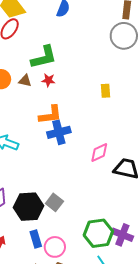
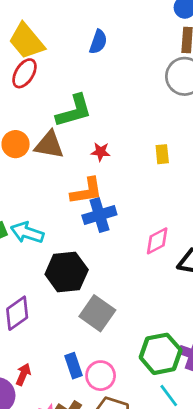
red star: (48, 80) -> (101, 152), moved
brown triangle: (25, 81) -> (49, 145), size x1.6
gray square: (54, 202) -> (97, 313), size x1.4
black hexagon: (29, 207) -> (67, 272), moved

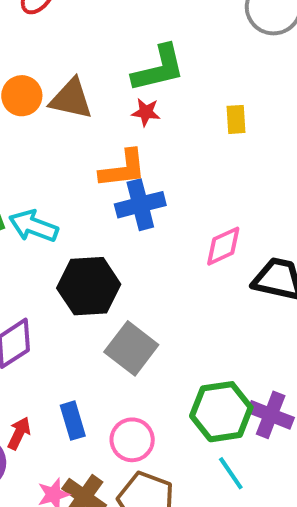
green L-shape: (74, 111) -> (159, 68), moved
blue rectangle: (73, 366) -> (73, 421), moved

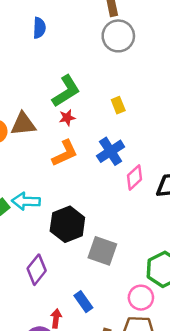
blue cross: (140, 205) -> (111, 151), moved
pink circle: (132, 440) -> (141, 298), moved

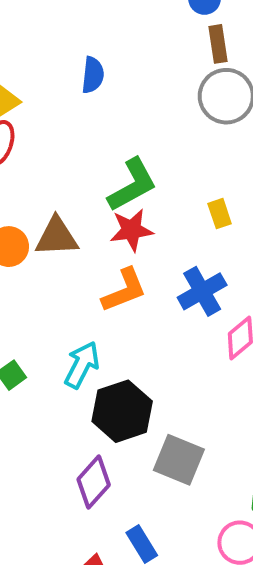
red star: (67, 118) -> (131, 230), size x1.5
cyan arrow: (26, 201) -> (82, 365), moved, turned 112
purple diamond: (37, 270) -> (94, 482), moved

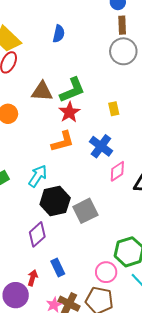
red star: (131, 230) -> (69, 112), turned -30
brown triangle: (57, 237) -> (42, 91), moved
blue cross: (202, 291) -> (101, 146), turned -30
gray square: (179, 460) -> (85, 211), moved, turned 35

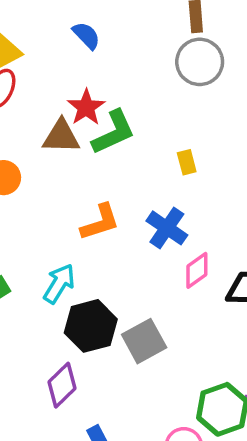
blue semicircle: (59, 34) -> (86, 36), turned -54
red star: (69, 112) -> (86, 107), moved

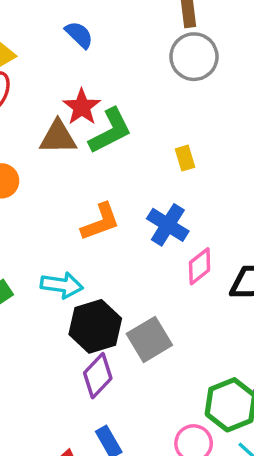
cyan arrow: (59, 284) -> (62, 285), turned 69
purple diamond: (62, 385) -> (98, 376), moved

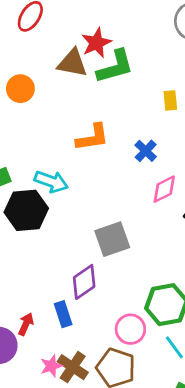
blue cross: (168, 225) -> (146, 151), size x0.7
black hexagon: (95, 326) -> (26, 210), moved
purple diamond: (98, 376) -> (84, 282), moved

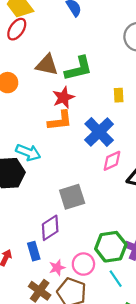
red star: (96, 43) -> (63, 97), moved
blue cross: (146, 151) -> (99, 132), size x1.8
pink star: (51, 366) -> (57, 268), moved

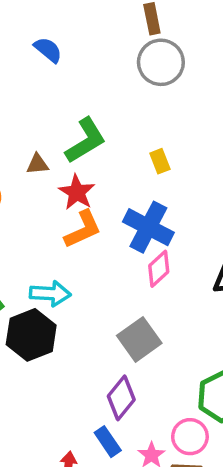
brown triangle: (47, 65) -> (38, 164), moved, size x0.6
pink diamond: (112, 161) -> (159, 269), moved

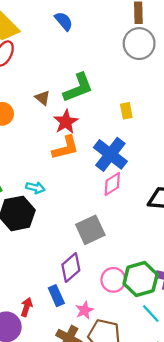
brown triangle: (38, 164) -> (42, 98), turned 35
cyan arrow: (50, 294) -> (35, 188), size x0.7
pink circle: (190, 437) -> (113, 280), moved

